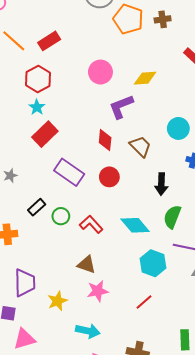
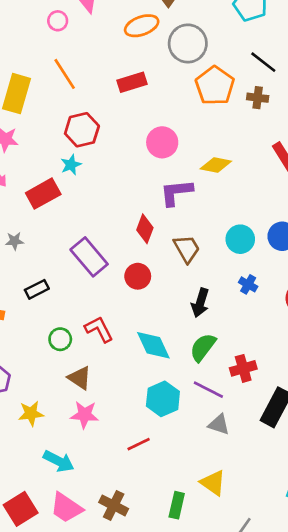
red rectangle: (49, 41) -> (132, 82), moved
red rectangle: (45, 134) -> (43, 194), moved
green circle: (61, 216) -> (60, 339), moved

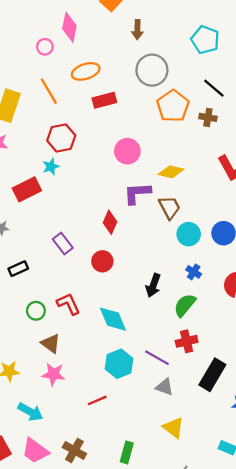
orange ellipse: (142, 26) -> (86, 71), moved
brown trapezoid: (187, 249) -> (170, 207), moved
purple rectangle: (89, 257) -> (63, 244), size x0.7
green semicircle: (203, 347) -> (185, 305), moved
yellow triangle: (213, 483) -> (173, 428), moved

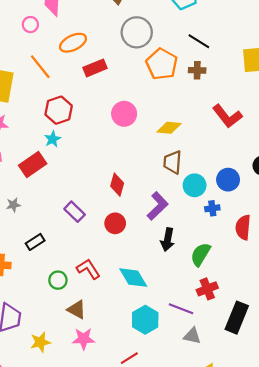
purple L-shape: (137, 193) -> (158, 206), moved, turned 148
brown trapezoid: (170, 207) -> (172, 162), turned -140
blue cross: (194, 272) -> (212, 208), moved, turned -32

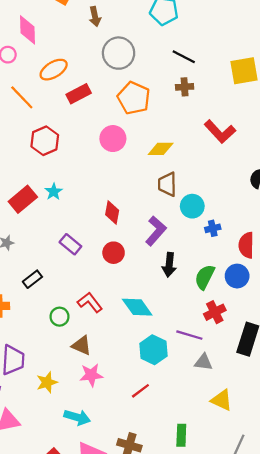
orange pentagon: (162, 64) -> (134, 98), moved
cyan star: (53, 139) -> (54, 192), moved
blue circle: (228, 180) -> (237, 276), moved

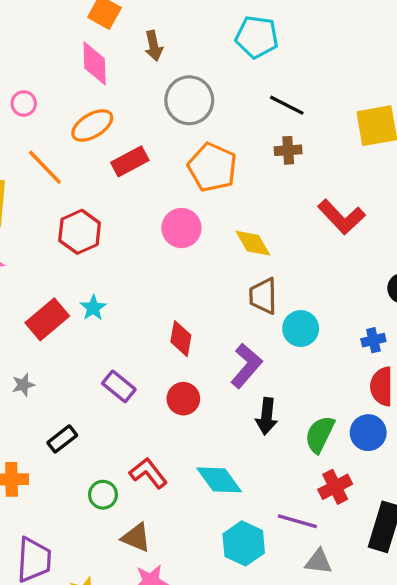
pink diamond: (27, 30) -> (95, 63), moved
yellow diamond: (161, 149) -> (253, 243), turned 60
blue cross: (213, 228) -> (373, 340), moved

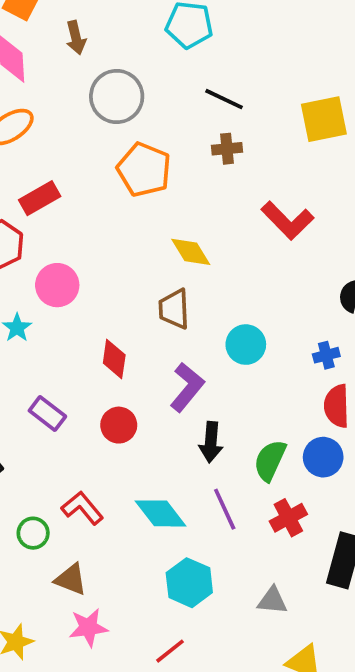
red rectangle: (130, 161) -> (40, 198), moved
pink circle: (181, 228) -> (57, 285), moved
brown trapezoid: (263, 296) -> (174, 309), moved
purple line: (297, 521) -> (225, 509), moved, turned 51

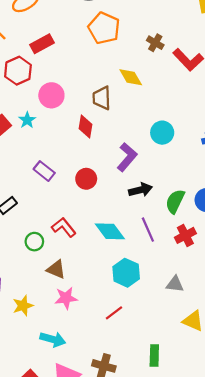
brown cross: (227, 149) -> (155, 43), moved, turned 35
brown trapezoid: (174, 309) -> (102, 98), moved
red diamond: (114, 359) -> (85, 127), moved
black arrow: (211, 442) -> (140, 190), turned -110

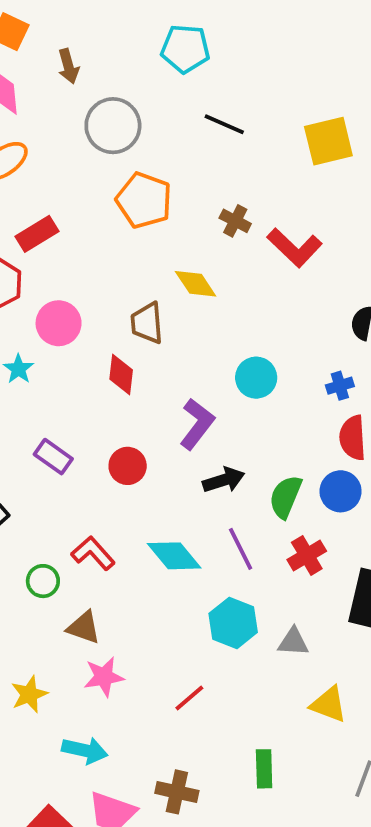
cyan hexagon: (126, 273) -> (233, 623), moved

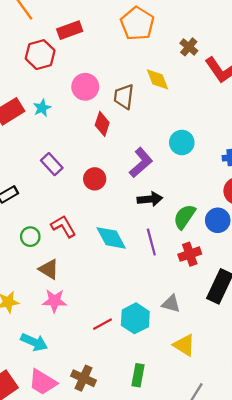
pink circle: (59, 323) -> (85, 87), moved
cyan hexagon: (233, 623) -> (135, 318), moved

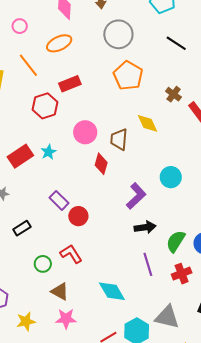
red circle: (95, 179) -> (78, 216), moved
cyan diamond: (111, 238) -> (112, 291), moved
gray triangle: (171, 304) -> (167, 317), size x1.5

